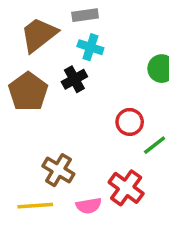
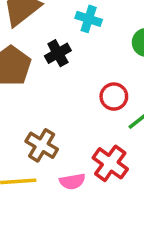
cyan cross: (90, 47) -> (89, 19), moved

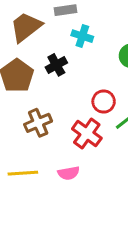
brown cross: (42, 145) -> (38, 123), moved, turned 36
red cross: (110, 163) -> (87, 134), moved

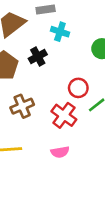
pink semicircle: (69, 173) -> (60, 152), moved

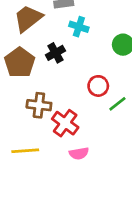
brown cross: (22, 106) -> (39, 105), turned 30
red cross: (64, 115) -> (65, 123), moved

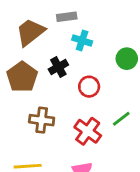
red circle: (98, 86) -> (89, 87), moved
red cross: (65, 123) -> (88, 131), moved

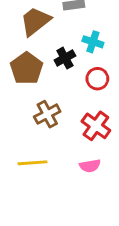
cyan cross: (82, 40) -> (93, 42), moved
brown cross: (42, 120) -> (47, 114), turned -35

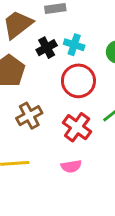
black cross: (65, 58) -> (47, 48), moved
red circle: (97, 79) -> (78, 81), size x1.5

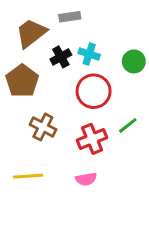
brown cross: (29, 116) -> (43, 127), turned -35
red cross: (77, 127) -> (92, 139), turned 32

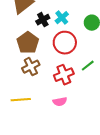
cyan cross: (89, 54) -> (62, 18), turned 32
brown pentagon: (22, 81) -> (28, 43), moved
brown cross: (43, 127) -> (31, 67), turned 36

